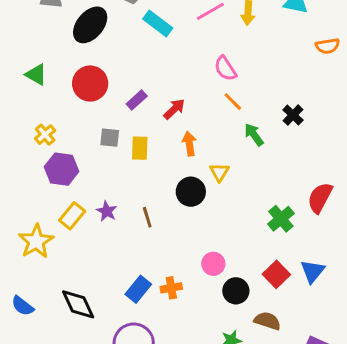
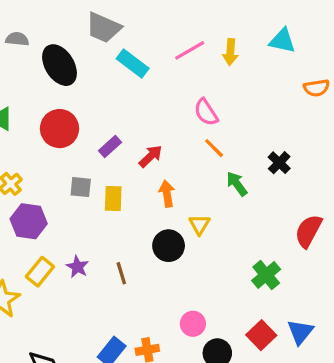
black ellipse: (90, 25) -> (60, 65), turned -72
red semicircle: (320, 198) -> (308, 231), moved

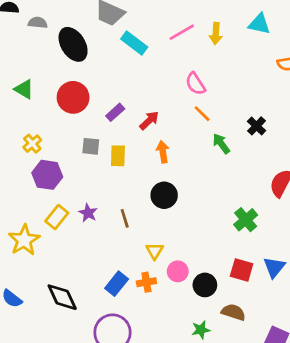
yellow triangle: (199, 225) -> (155, 251), moved
pink circle: (193, 324) -> (178, 271), moved
red square: (261, 335) -> (242, 270), turned -30

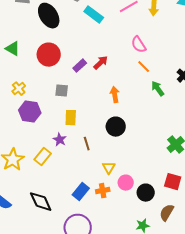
red arrow: (149, 120) -> (101, 63), moved
yellow rectangle: (118, 156) -> (71, 118), moved
yellow rectangle: (57, 217) -> (43, 157), moved
brown semicircle: (233, 312) -> (167, 213), turned -78

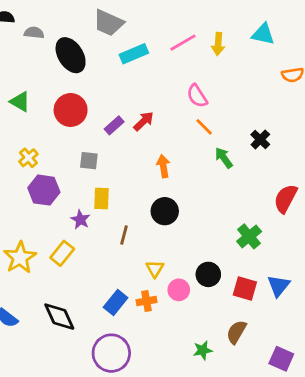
cyan rectangle: (94, 15) -> (134, 54), turned -60
purple star: (60, 140) -> (80, 220), moved
brown line: (87, 144) -> (124, 235), turned 32
black circle: (146, 193) -> (208, 274), moved

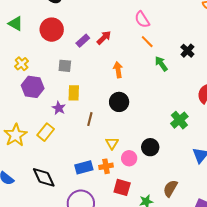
red square: (245, 288) -> (122, 187), moved
blue rectangle: (116, 303) -> (84, 167), turned 36

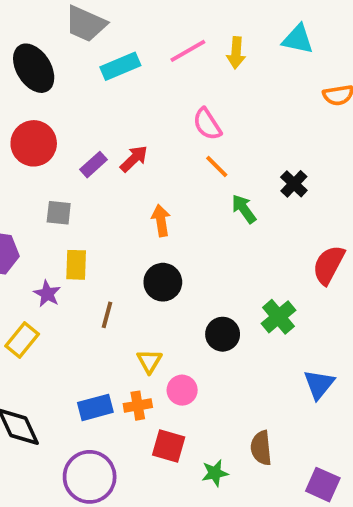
black circle: (150, 147) -> (223, 334), moved
brown semicircle: (170, 188) -> (261, 448), turned -36

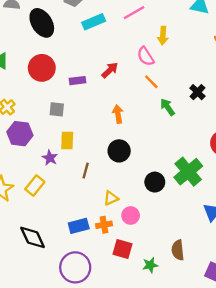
yellow arrow: (236, 53) -> (163, 36), moved
red arrow: (134, 159) -> (110, 70), moved
purple rectangle: (93, 165) -> (78, 81), turned 35
green cross: (278, 317) -> (188, 172), size x1.4
yellow triangle: (149, 361) -> (111, 198), turned 35

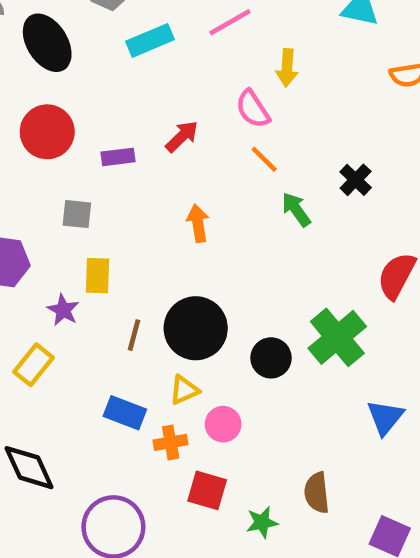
black circle: (119, 151) -> (196, 328), moved, size x1.4
blue rectangle: (79, 226) -> (125, 413), moved, turned 36

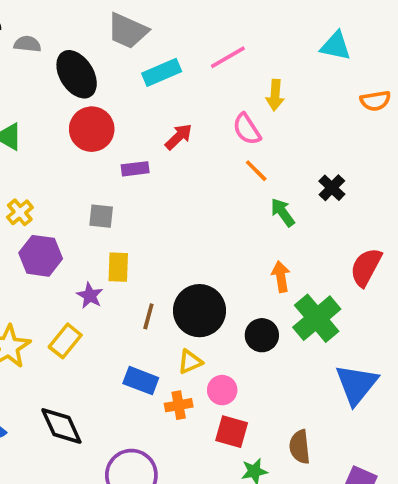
red circle: (47, 132) -> (92, 129), moved
red arrow: (182, 136) -> (179, 137), moved
orange arrow: (198, 223) -> (281, 277), moved
blue triangle: (385, 417) -> (356, 384), size x1.4
red square: (207, 490) -> (232, 432), moved

